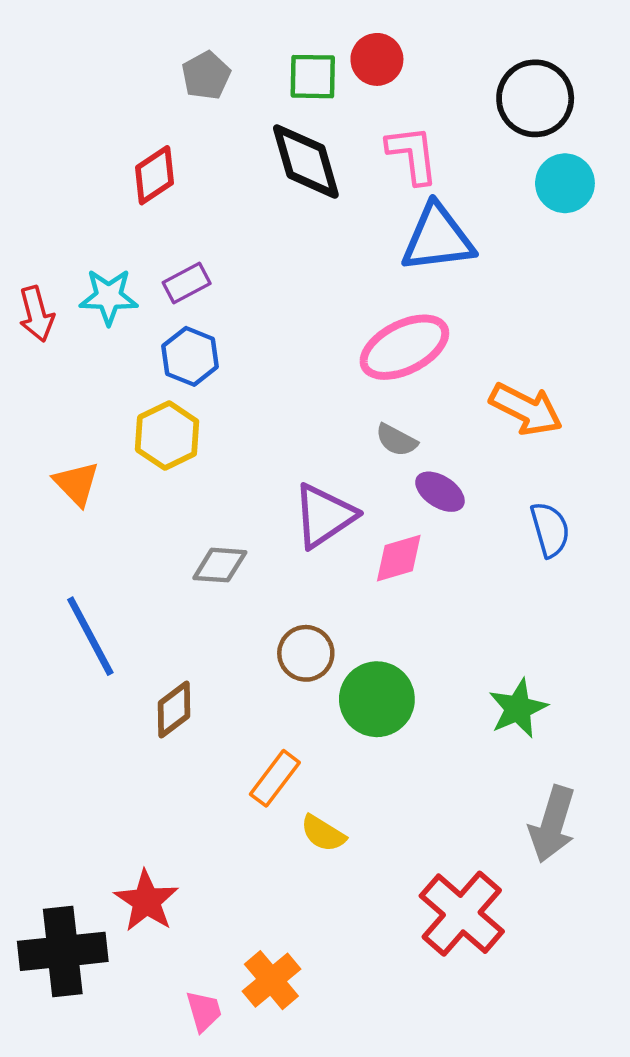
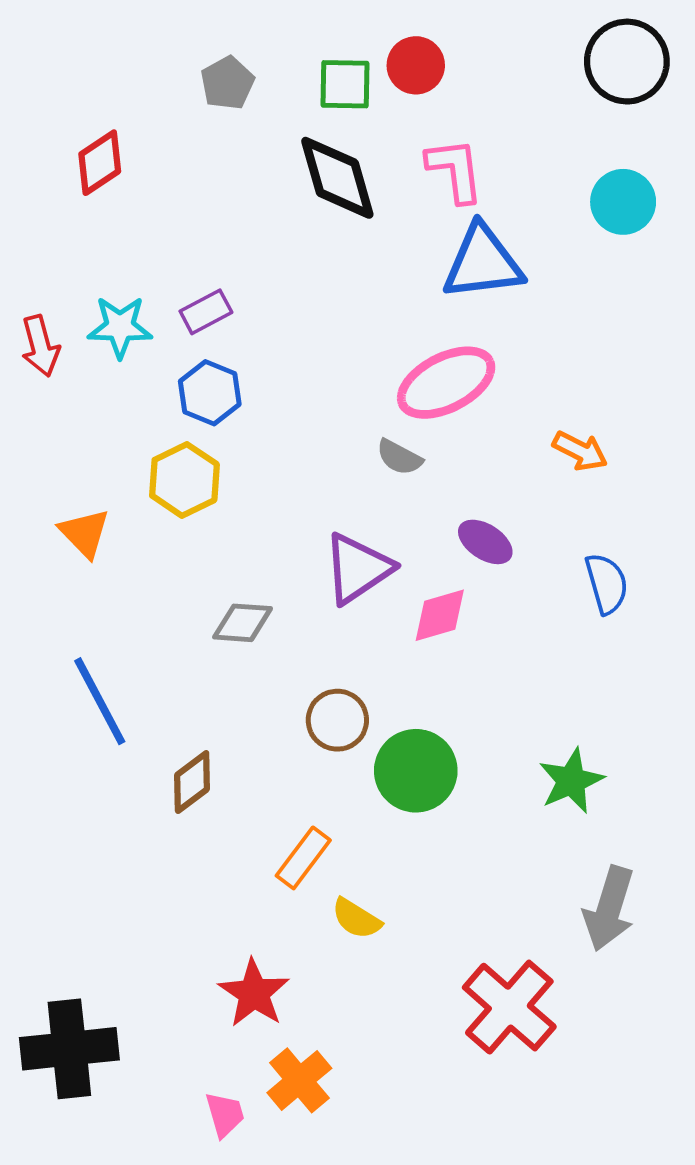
black circle: (535, 98) -> (627, 62), moved
red diamond: (154, 175) -> (100, 163), moved
orange arrow: (526, 409) -> (580, 451), size x0.7
gray semicircle: (396, 440) -> (399, 457), moved
red star: (146, 901) -> (254, 993), moved

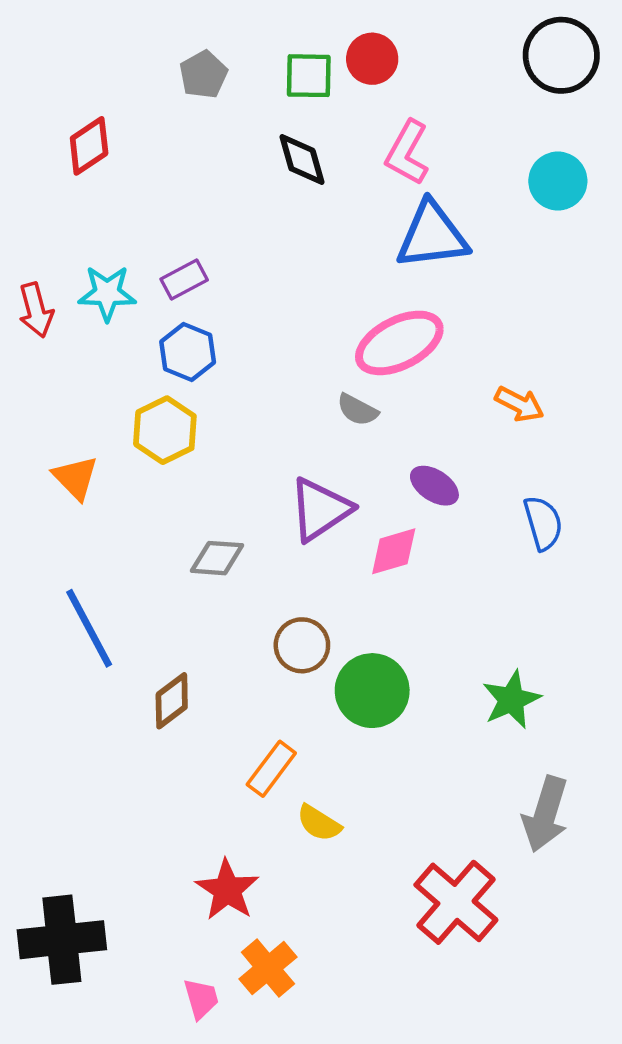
pink L-shape: (455, 170) -> (407, 153), turned -144
black diamond: (337, 178) -> (302, 159), size x0.7

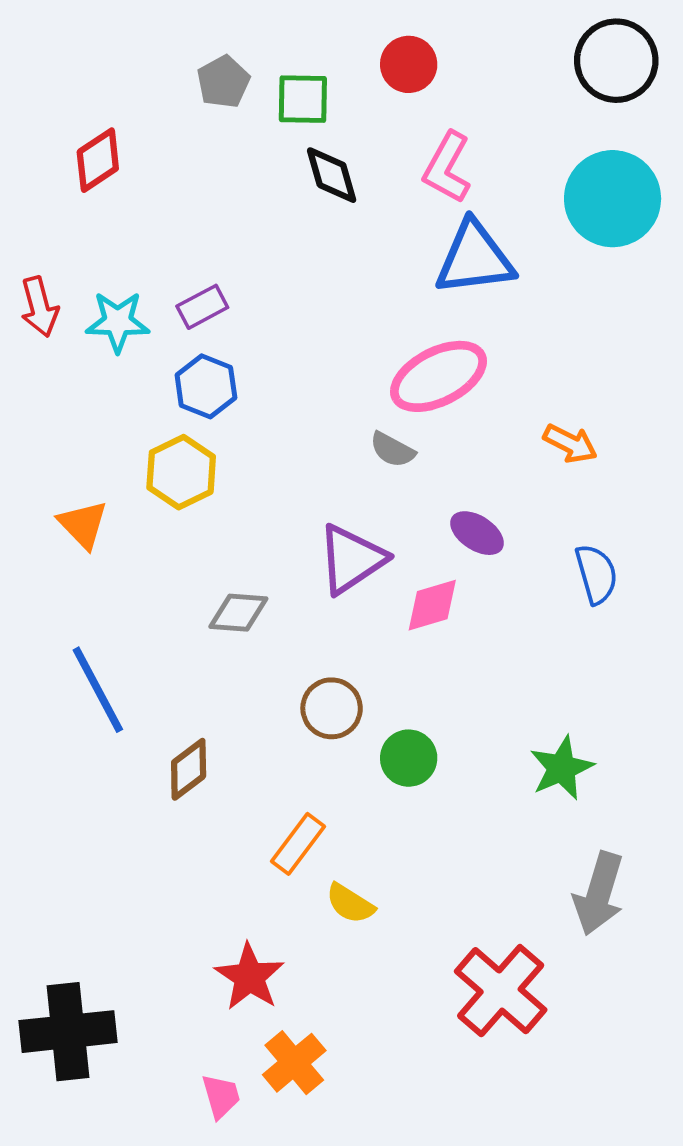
green square: (309, 76) -> (303, 99), moved
cyan circle: (558, 181) -> (613, 199), size x1.5
red arrow: (36, 310) -> (39, 307), moved
green circle: (372, 691) -> (409, 758), size x0.7

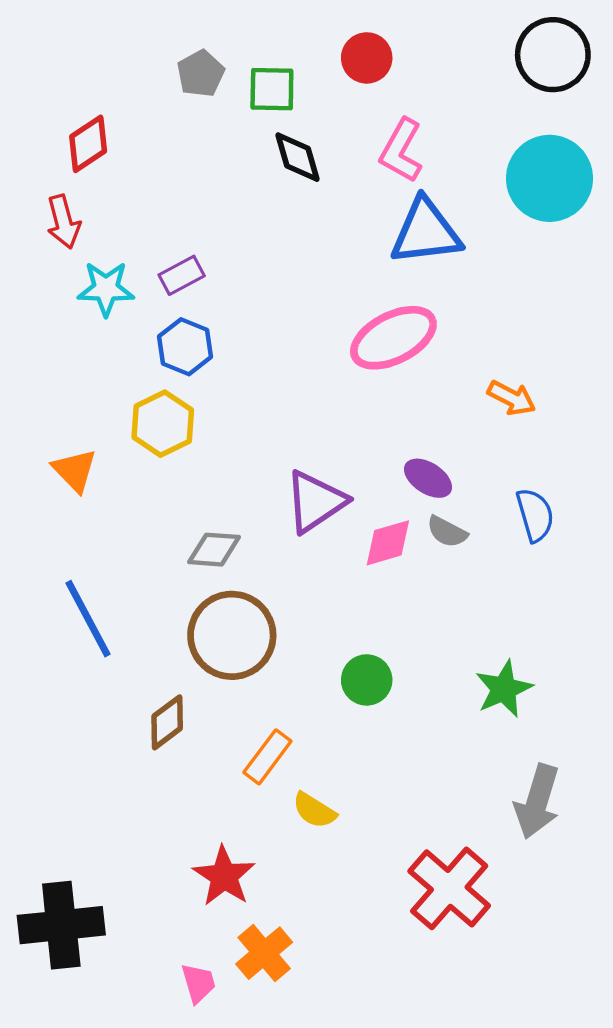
red arrow: (39, 307) -> (63, 222), moved
gray semicircle: (392, 450) -> (447, 532), moved
brown circle: (332, 708) -> (232, 635), moved, size x1.6
brown diamond: (189, 769) -> (167, 722), moved

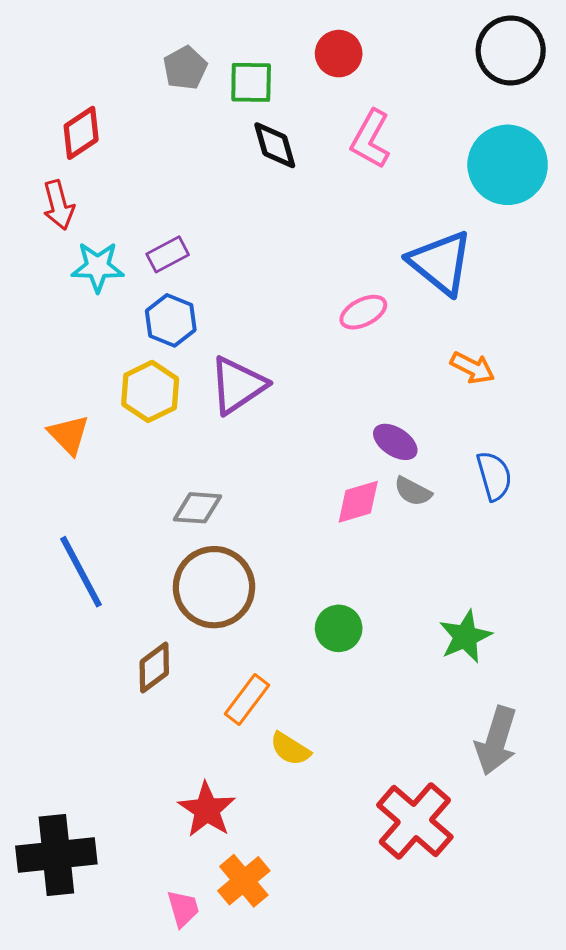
blue triangle: (426, 232) -> (441, 263), moved, turned 46
pink ellipse: (393, 338) -> (363, 312), size x0.6
purple triangle: (315, 502) -> (238, 385), moved

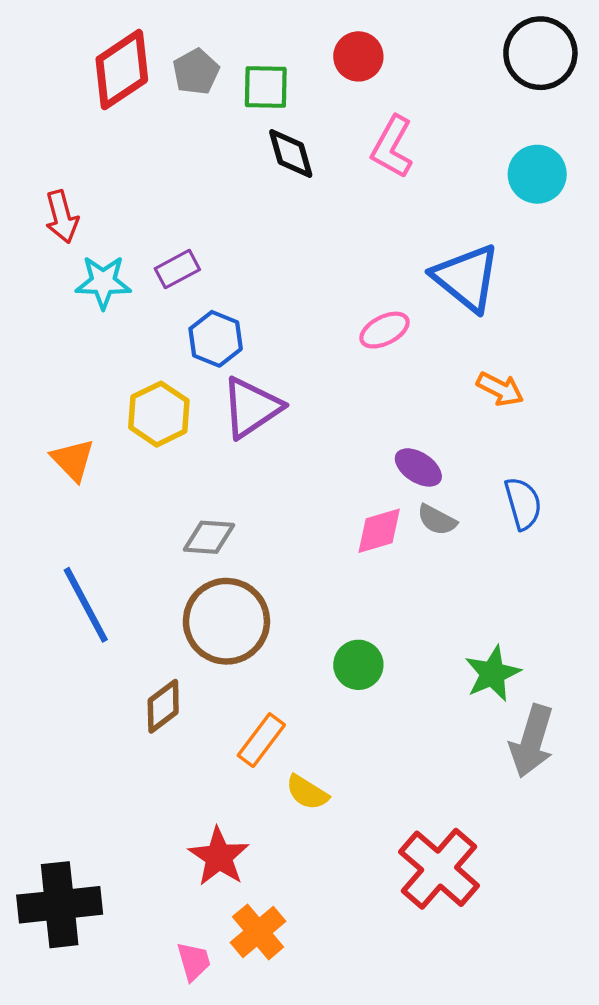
red diamond: (81, 133) -> (122, 70), moved, size x1.4
cyan circle: (508, 165) -> (537, 174), size x0.7
blue hexagon: (171, 320) -> (216, 339), moved
gray arrow: (496, 741) -> (532, 741), moved

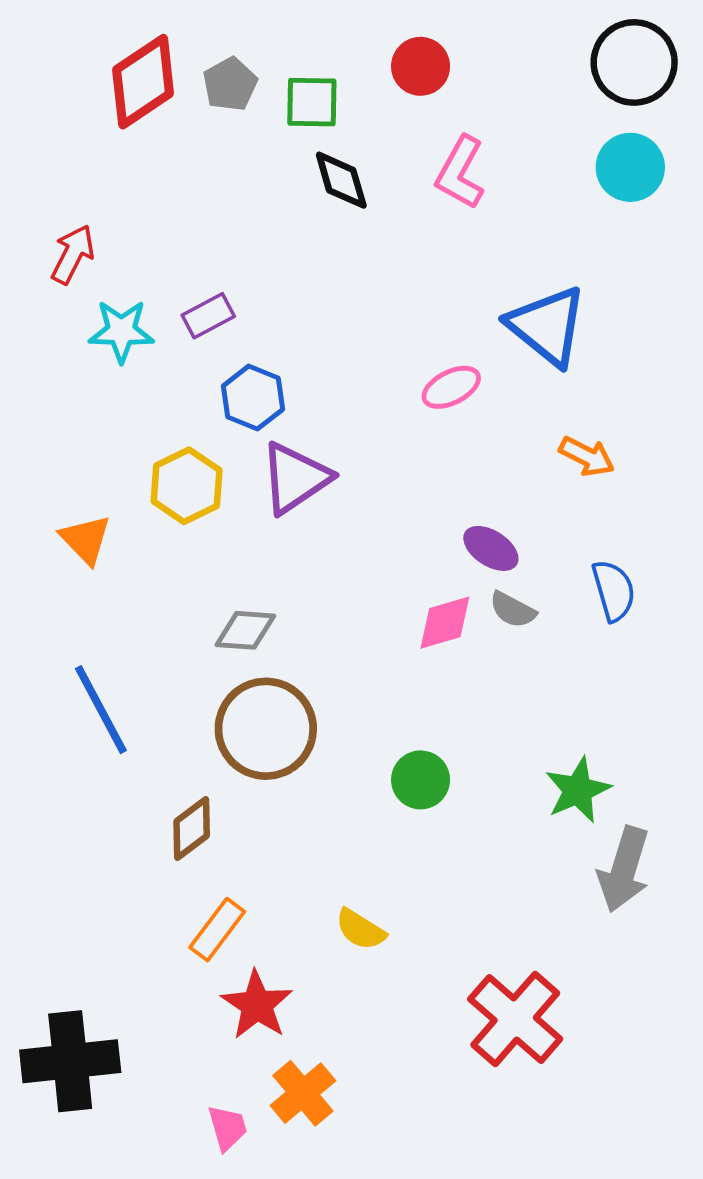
cyan circle: (537, 174) -> (630, 167), moved
red arrow: (62, 217) -> (73, 254), turned -138
orange rectangle: (261, 740) -> (217, 930), moved

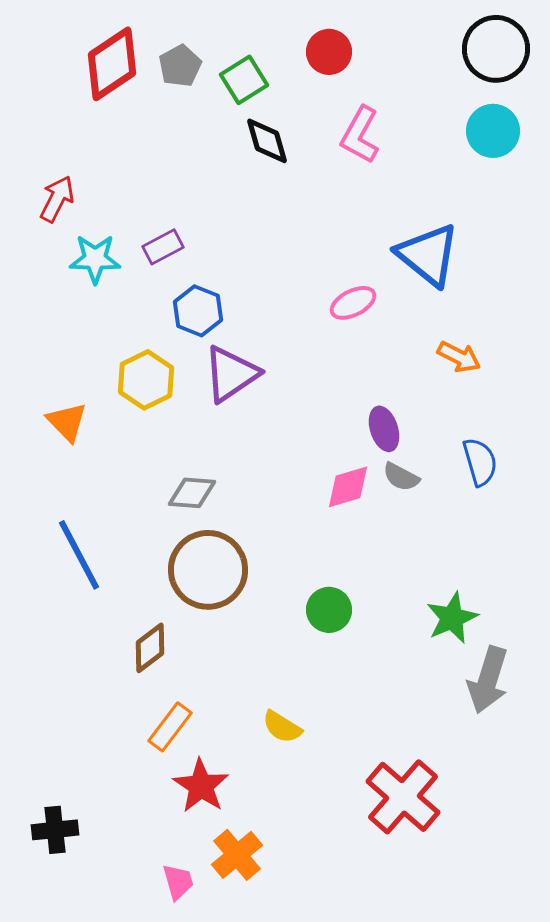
green square: (312, 102) -> (244, 80), turned -33
purple ellipse: (491, 548) -> (384, 429), turned 39
black cross: (70, 1061) -> (55, 830), size x0.6

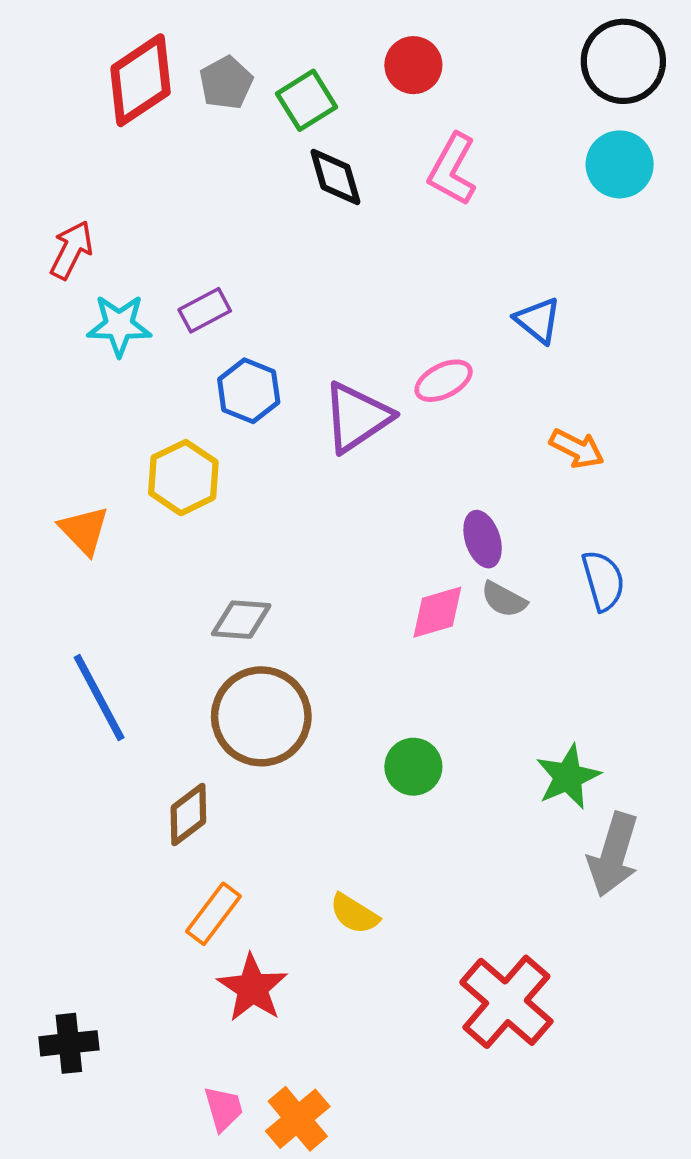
blue triangle: (428, 255) -> (538, 320), size x0.6
purple triangle: (231, 374) -> (357, 417), moved
orange cross: (237, 855) -> (298, 1119), moved

